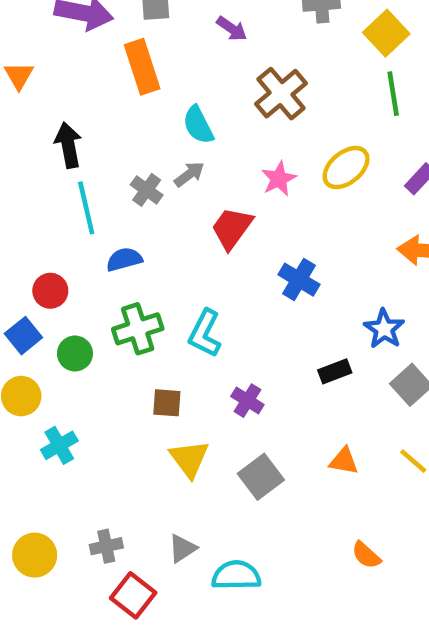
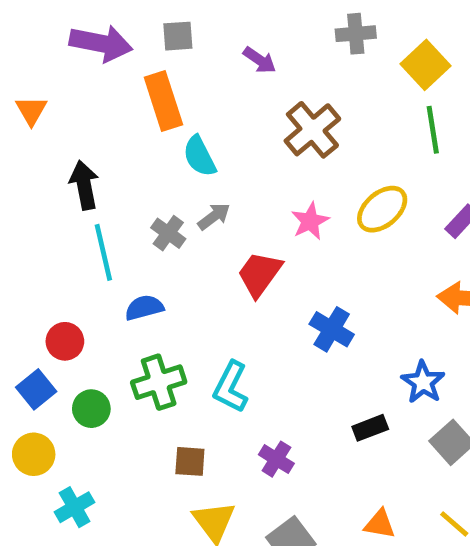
cyan semicircle: (198, 125) -> (200, 156), moved

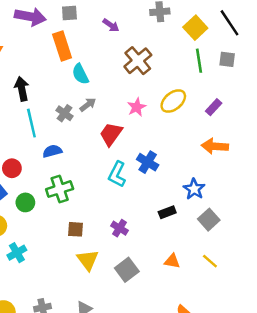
cyan L-shape: (231, 387) -> (117, 174), moved

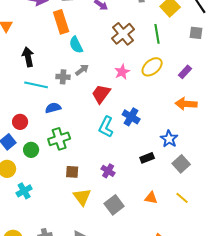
green line: (199, 61) -> (157, 34), moved
gray cross: (64, 113) -> (63, 77), turned -32
cyan line: (31, 123) -> (36, 85), turned -65

